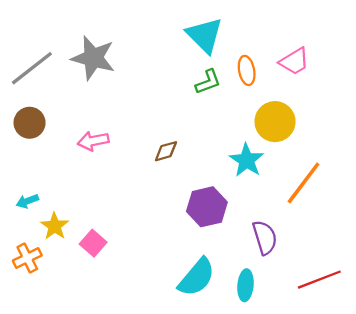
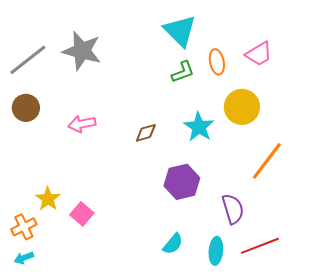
cyan star: (247, 160) -> (199, 127), moved
cyan arrow: (27, 201) -> (24, 258), moved
cyan semicircle: (197, 277) -> (173, 244), size x0.6
red line: (319, 280) -> (260, 246), moved

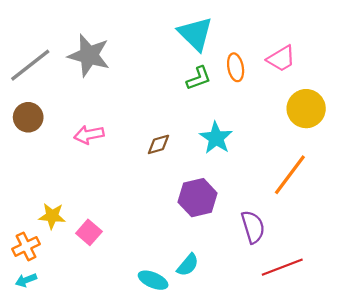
yellow circle: (242, 107) -> (306, 109), moved
yellow star: (48, 199) -> (52, 216), turned -30
cyan ellipse: (216, 251) -> (153, 280), moved, turned -72

